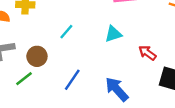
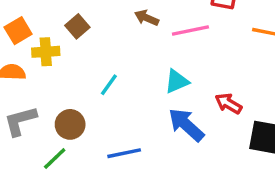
blue line: (72, 80) -> (124, 153), turned 50
blue arrow: (117, 89) -> (186, 125), moved

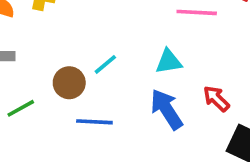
cyan line: (109, 85) -> (105, 64), moved
brown circle: (70, 124) -> (69, 83), moved

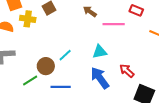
green line: (21, 108) -> (30, 80), moved

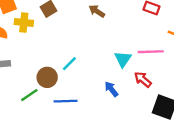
pink line: (114, 24) -> (151, 52), moved
cyan triangle: (100, 52) -> (123, 59), moved, turned -42
blue arrow: (100, 78) -> (111, 89), size x0.6

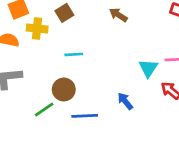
cyan line: (69, 64) -> (74, 54), moved, turned 42
blue arrow: (111, 89) -> (125, 101), moved

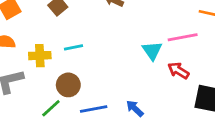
yellow cross: (37, 29) -> (40, 56), moved
blue arrow: (125, 101) -> (135, 108), moved

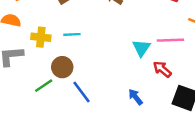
blue arrow: (135, 108) -> (136, 97), moved
blue line: (94, 109) -> (82, 92), turned 55

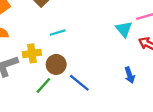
yellow cross: (41, 37) -> (32, 53), moved
blue arrow: (136, 97) -> (130, 75), turned -147

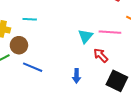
blue line: (79, 83) -> (33, 67), turned -36

